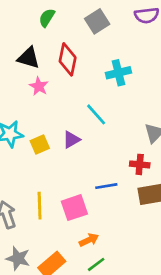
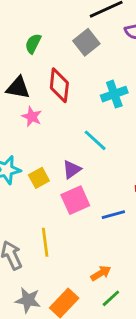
pink square: (74, 208) -> (75, 200), moved

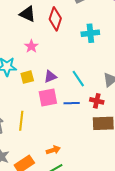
pink star: (32, 117) -> (31, 46), moved
cyan line: (95, 140) -> (78, 79), moved
blue line: (113, 215) -> (72, 103), moved

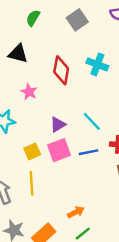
red diamond: (55, 19) -> (61, 70), moved
cyan cross: (90, 33) -> (97, 64), turned 36
yellow square: (27, 77) -> (32, 151), moved

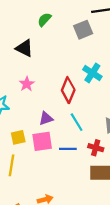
red diamond: (61, 70) -> (68, 90), moved

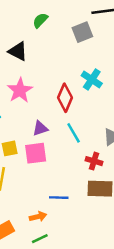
pink star: (27, 84) -> (20, 90), size x1.5
blue line: (68, 149) -> (59, 198), moved

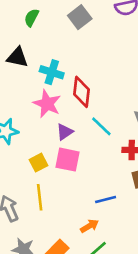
cyan cross: (92, 79) -> (52, 72), moved
pink star: (20, 90) -> (47, 104), moved
pink square: (36, 153) -> (67, 160), turned 35

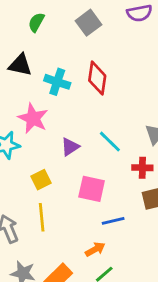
red diamond: (81, 92) -> (97, 78), moved
pink star: (47, 104) -> (33, 118), moved
pink square: (67, 160) -> (92, 189), moved

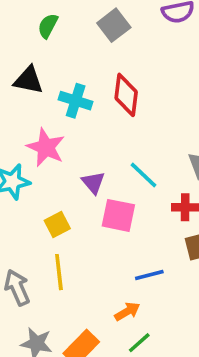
purple triangle: (70, 147) -> (93, 182), turned -36
pink square: (92, 189) -> (118, 215), moved

